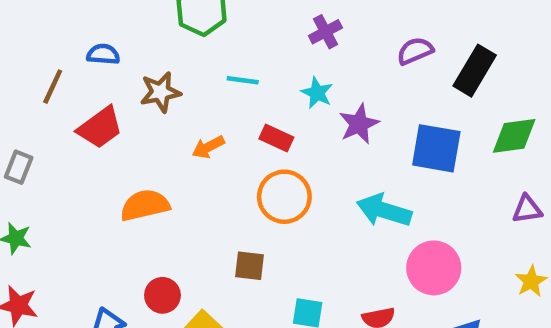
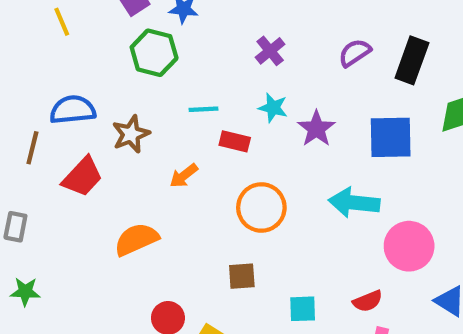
blue semicircle: (103, 54) -> (73, 110), size x1.5
red rectangle: (276, 138) -> (235, 141), moved

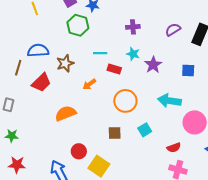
purple cross: (270, 51) -> (133, 27), turned 32
blue square: (391, 137) -> (188, 71), size x0.6
cyan square: (303, 309) -> (145, 130), moved, turned -32

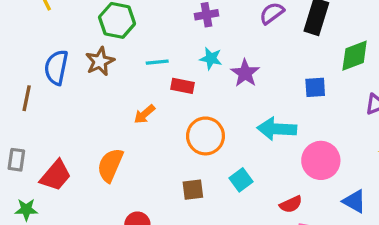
blue semicircle: (38, 51) -> (56, 67), turned -70
brown star: (65, 63) -> (100, 61), moved
blue square: (188, 71) -> (315, 87), moved
red trapezoid: (41, 83) -> (56, 175), moved
orange semicircle: (66, 113) -> (110, 165), turned -40

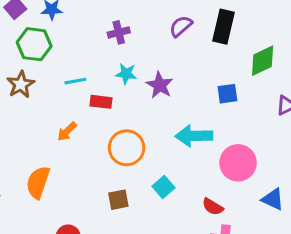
red semicircle: (291, 204) -> (213, 207), turned 60

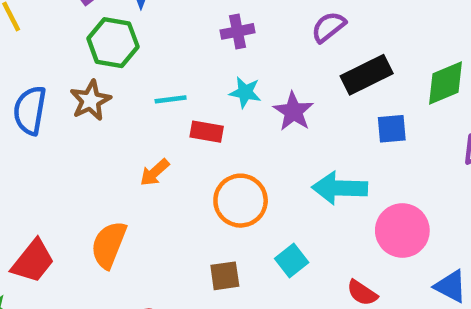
black rectangle: (223, 27) -> (367, 75), moved, turned 48

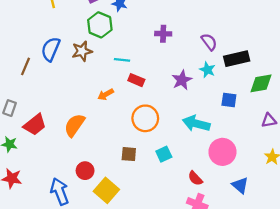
purple semicircle: (329, 27) -> (209, 42), turned 78
black rectangle: (367, 75) -> (237, 59), moved
cyan star: (245, 92) -> (207, 70), moved

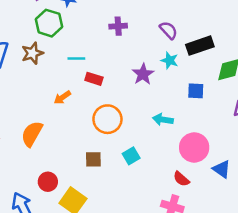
cyan arrow: (196, 124) -> (163, 120), size x0.7
red semicircle: (195, 178) -> (181, 179), moved
blue triangle: (240, 185) -> (222, 169), moved

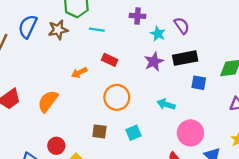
black rectangle: (200, 46) -> (185, 58), moved
cyan line: (76, 59) -> (97, 30), moved
cyan star: (170, 60) -> (158, 34), moved

